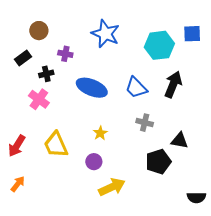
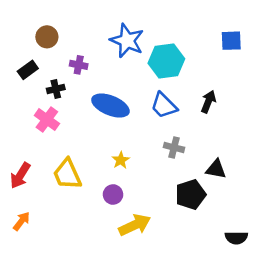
cyan hexagon: (159, 45) -> (166, 61), moved
black arrow: (173, 84) -> (208, 102), size x0.7

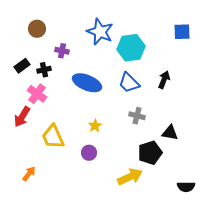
black rectangle: (28, 70) -> (22, 66), moved
red arrow: (20, 175) -> (22, 117), moved
orange arrow: (21, 221) -> (29, 174), moved
yellow arrow: (135, 225) -> (130, 177), moved

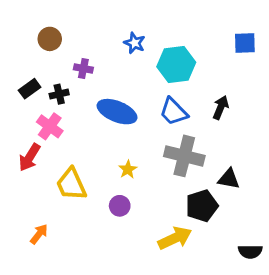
blue star: (100, 32) -> (134, 43), size x0.6
gray cross: (137, 116) -> (184, 156), size x1.8

